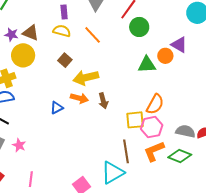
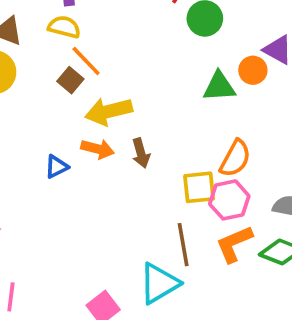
orange line: (93, 35) -> (86, 61), moved

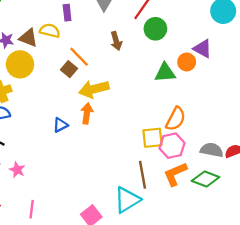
yellow semicircle: (64, 27) -> (50, 31), moved
orange arrow: (97, 149) -> (87, 113), turned -96
brown arrow: (141, 153) -> (116, 41), moved

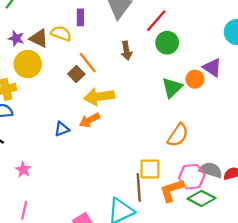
green triangle: (165, 73) -> (172, 88), turned -45
orange arrow: (87, 113) -> (89, 120), turned -132
yellow square: (152, 138) -> (150, 169), moved
pink hexagon: (172, 146) -> (192, 177), moved
pink star: (17, 170) -> (23, 170), moved

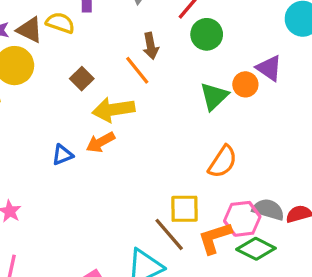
orange line: (88, 63) -> (137, 70), moved
brown line: (139, 188) -> (169, 234), turned -36

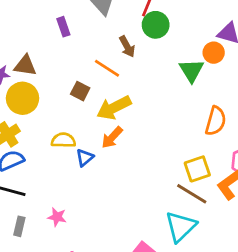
yellow semicircle: (60, 23) -> (63, 140), moved
green circle: (207, 34) -> (156, 25), moved
orange line: (137, 70) -> (107, 68), moved

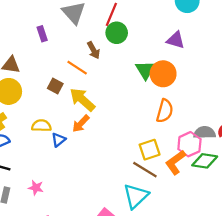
orange circle: (214, 53) -> (163, 74), moved, size x1.5
yellow arrow: (114, 108) -> (82, 100), turned 68

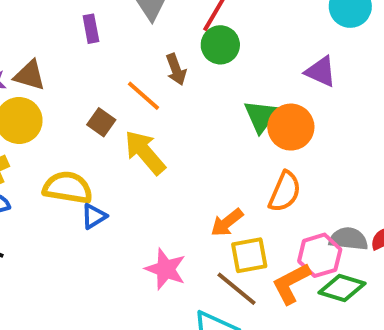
orange arrow: (81, 124) -> (227, 223), moved
yellow semicircle: (41, 126) -> (68, 188), size x1.4
pink star: (36, 188) -> (166, 269), moved, size x1.5

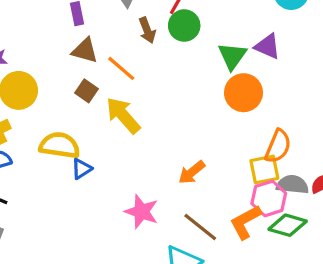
brown arrow: (176, 69) -> (147, 30), moved
brown triangle: (30, 75) -> (85, 51), moved
green triangle: (261, 116) -> (232, 56), moved
orange semicircle: (285, 192) -> (278, 146), moved
yellow square: (249, 255) -> (264, 169), moved

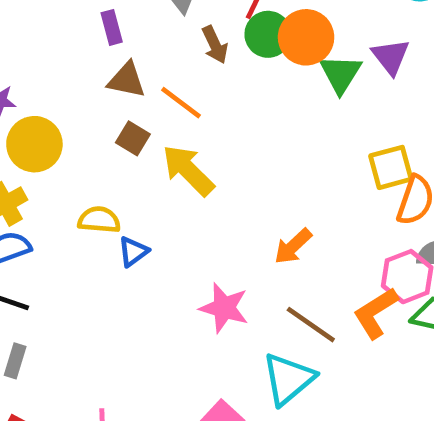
purple triangle: (267, 46) -> (391, 57), turned 32
orange circle: (243, 93) -> (306, 37), moved
yellow semicircle: (60, 145) -> (99, 220), size x0.7
yellow square: (264, 169) -> (391, 167), moved

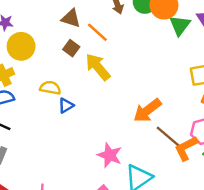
orange arrow: (293, 246) -> (147, 111), size x1.4
pink star: (224, 308) -> (110, 155), moved
brown line: (311, 325) -> (168, 137), moved

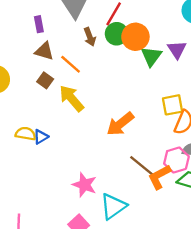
yellow semicircle: (50, 88) -> (26, 134), moved
orange arrow: (147, 111) -> (120, 124), moved

